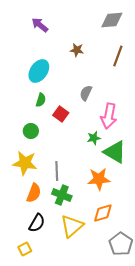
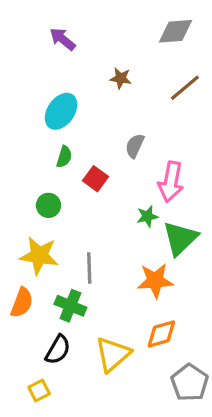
brown line: (118, 56) -> (185, 88), turned 30
green triangle: (115, 152) -> (180, 238), turned 45
orange semicircle: (34, 193) -> (22, 303), moved
green cross: (62, 195) -> (70, 306), moved

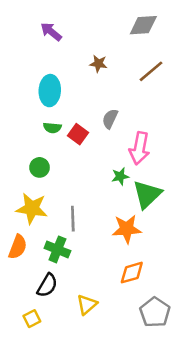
cyan ellipse: (61, 111) -> (50, 91), turned -32
green semicircle: (64, 157) -> (52, 128), turned 78
red square: (96, 179) -> (78, 134), moved
yellow triangle: (113, 354) -> (87, 305), moved, size x0.7

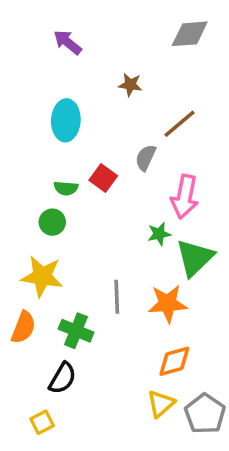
brown line: (151, 71) -> (180, 124), moved
green semicircle: (52, 128) -> (66, 188), moved
gray line: (73, 219) -> (117, 297), moved
yellow triangle: (87, 305) -> (161, 404), moved

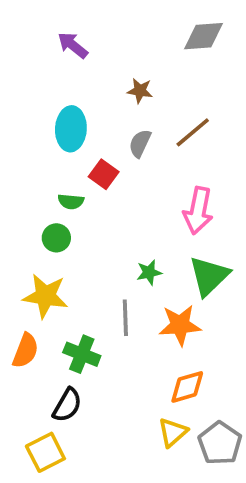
gray semicircle: (146, 158) -> (140, 143), moved
red square: (103, 178) -> (104, 174), moved
green star: (159, 234) -> (149, 272), moved
yellow square: (42, 422) -> (45, 452), size x1.5

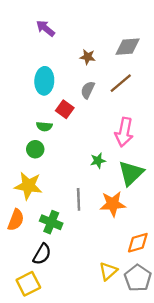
gray diamond: (204, 36) -> (128, 47), moved
green star: (149, 272) -> (98, 161), moved
orange diamond: (187, 387) -> (138, 243), moved

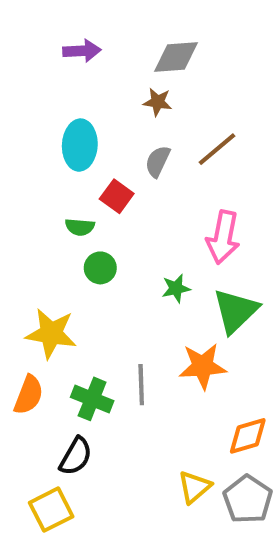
purple arrow: (45, 28) -> (82, 51), turned 138
gray diamond: (128, 47) -> (176, 57), moved
green circle: (35, 149) -> (100, 268), moved
gray line: (79, 199) -> (141, 385), moved

